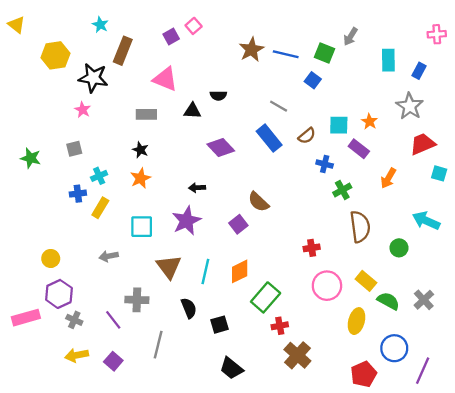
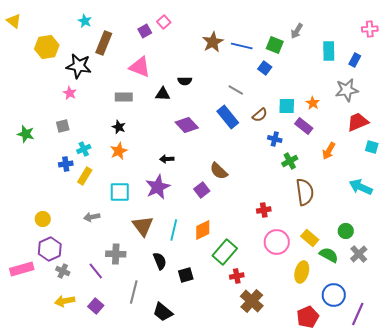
gray star: (410, 106) -> (347, 90), turned 30
green circle: (399, 248) -> (346, 231), moved
black trapezoid: (231, 368) -> (163, 312), moved

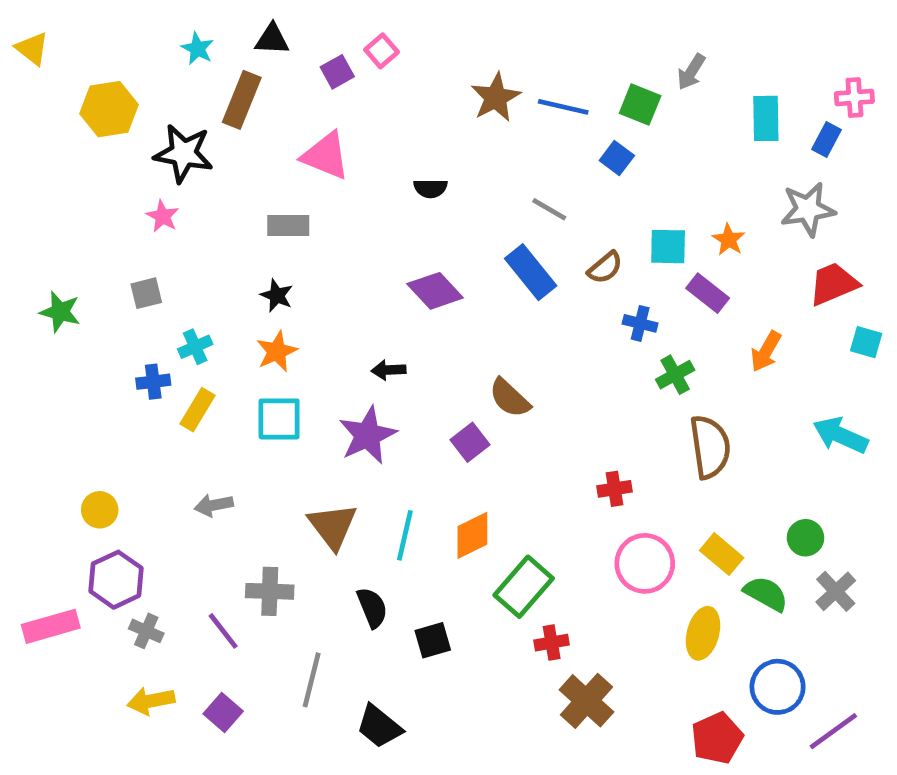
pink cross: (370, 29) -> (854, 97), moved
black triangle: (163, 94) -> (272, 39), moved
cyan square: (120, 192) -> (279, 419), moved
purple line: (358, 314) -> (833, 731), turned 30

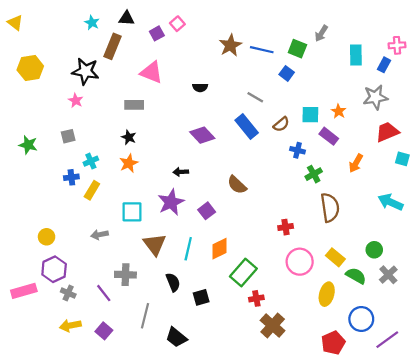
yellow hexagon: (109, 109) -> (30, 68), moved
cyan square: (279, 419) -> (132, 212), moved
purple square: (470, 442) -> (207, 211), moved

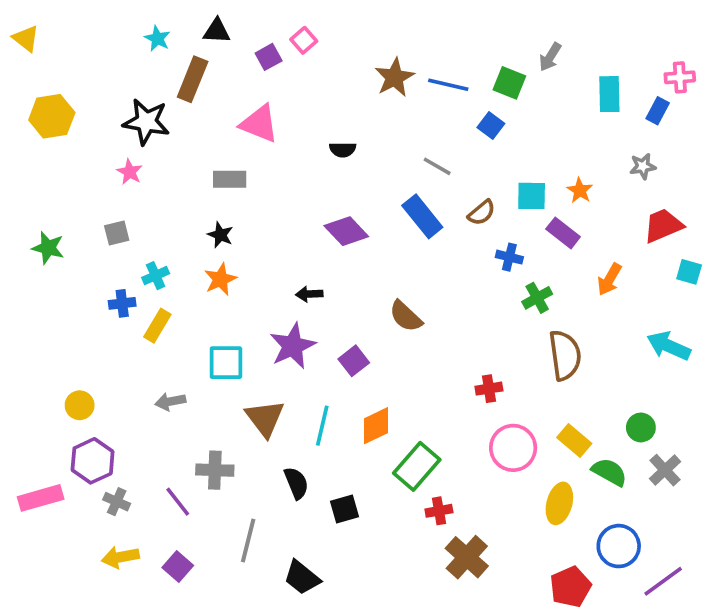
gray star: (375, 97) -> (643, 166), size x0.6

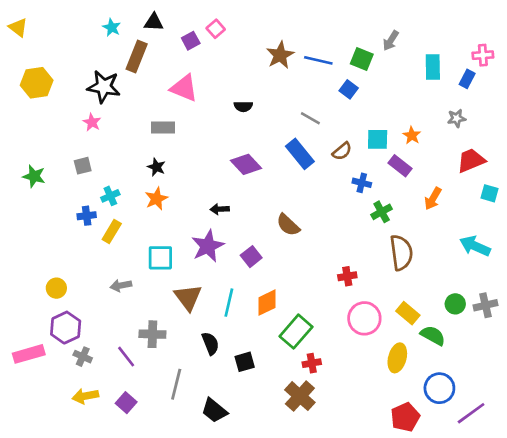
gray cross: (665, 470) -> (486, 305), moved, turned 30
brown cross: (467, 557) -> (300, 396), moved

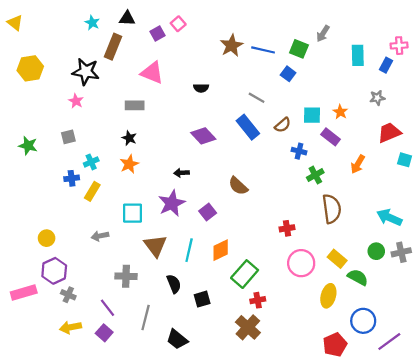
cyan arrow: (475, 246) -> (389, 217), moved
purple line: (126, 357) -> (107, 308), moved

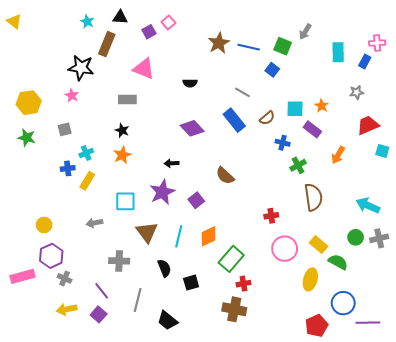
yellow hexagon: (30, 68) -> (29, 103), moved
brown cross: (248, 327) -> (234, 309), turned -30
purple line: (389, 341) -> (368, 323), turned 35

